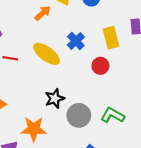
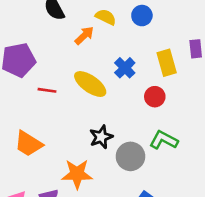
green L-shape: (113, 115) -> (164, 140), moved

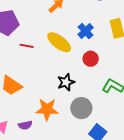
red circle: (155, 97) -> (91, 59), moved
gray circle: (130, 156) -> (81, 108), moved

